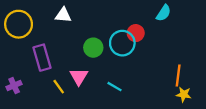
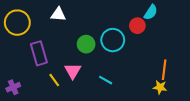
red circle: (136, 33) -> (137, 26), moved
purple cross: (14, 86) -> (13, 87), moved
yellow star: (184, 94) -> (160, 87), moved

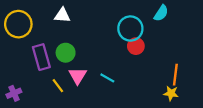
red circle: (137, 26) -> (136, 46), moved
cyan circle: (113, 40) -> (130, 29), moved
green circle: (86, 44) -> (66, 53), moved
cyan line: (106, 80) -> (107, 78), moved

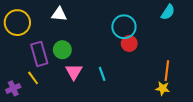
cyan semicircle: (161, 13) -> (168, 12), moved
cyan line: (107, 78) -> (102, 74), turned 40
yellow line: (58, 86) -> (33, 78), moved

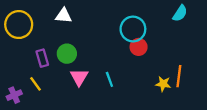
purple rectangle: (39, 54) -> (42, 58), size x0.7
yellow star: (163, 88) -> (163, 84), moved

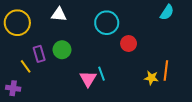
cyan circle: (133, 29) -> (107, 23), moved
pink triangle: (79, 77) -> (88, 79), moved
yellow line: (35, 84) -> (26, 66), moved
purple cross: (14, 95) -> (13, 88), turned 32

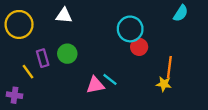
cyan circle: (107, 23) -> (130, 29), moved
orange line: (166, 71) -> (169, 67), moved
cyan line: (101, 74) -> (110, 79), turned -32
pink triangle: (88, 79) -> (95, 85), turned 48

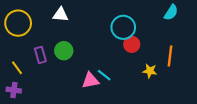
orange line: (169, 67) -> (170, 56), moved
yellow line: (28, 72) -> (17, 68), moved
yellow star: (164, 84) -> (150, 71), moved

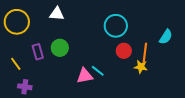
cyan semicircle: (171, 12) -> (166, 37), moved
red circle: (132, 44) -> (124, 51), moved
orange line: (170, 56) -> (145, 53), moved
purple cross: (14, 90) -> (25, 87), moved

